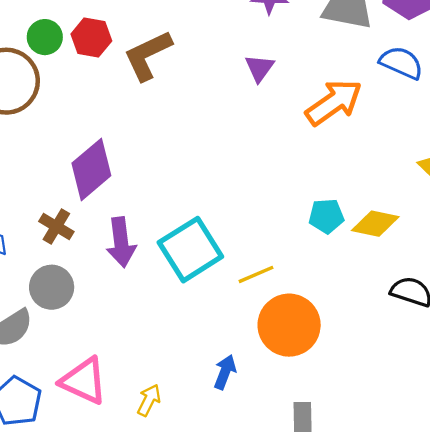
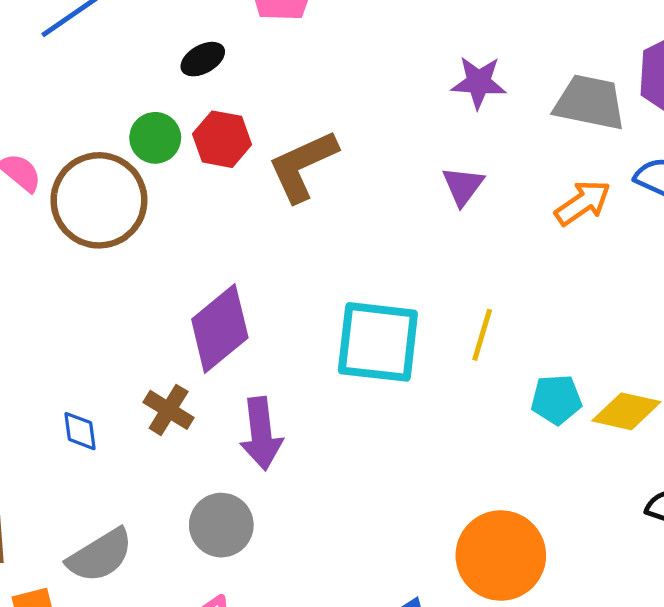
orange arrow: (334, 102) -> (583, 203), moved, size x0.7
cyan square: (190, 250) -> (378, 342), moved, turned 38
yellow line: (256, 274) -> (482, 335), moved, turned -51
gray circle: (52, 287) -> (221, 525), moved

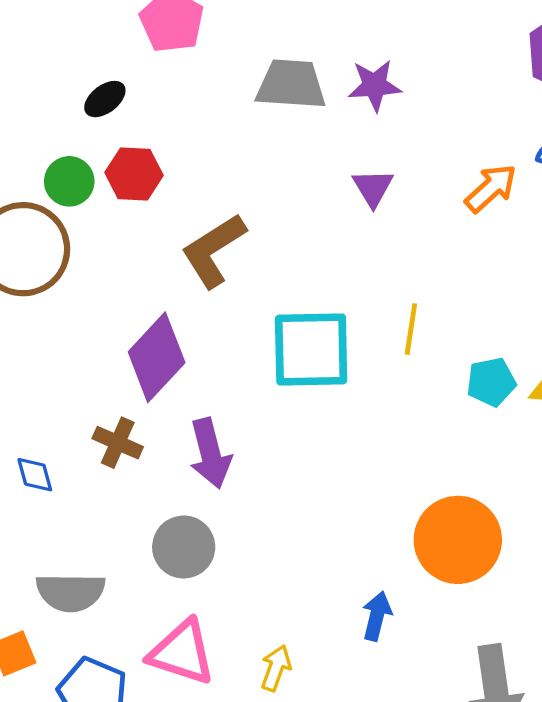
gray trapezoid: (590, 103) -> (291, 84), moved
brown L-shape: (303, 166) -> (213, 250), moved
gray semicircle: (100, 556) -> (70, 592), turned 40

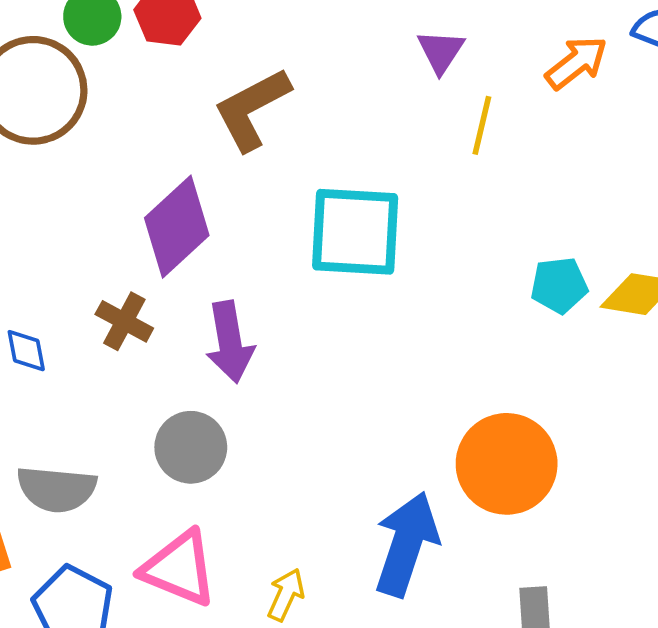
yellow line: (411, 329) -> (482, 125), moved
blue arrow: (377, 616) -> (406, 544), size x1.8

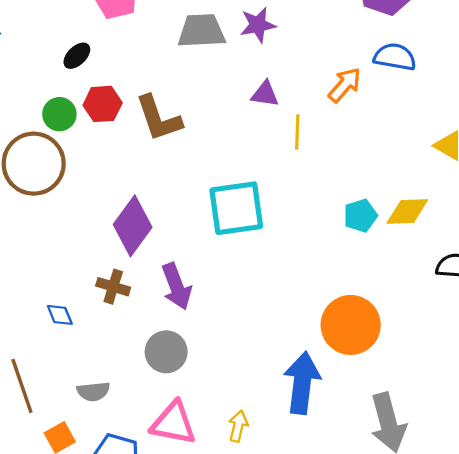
purple triangle: (441, 51) -> (265, 94), turned -44
brown L-shape: (252, 109) -> (159, 118), moved, turned -70
gray semicircle: (57, 489) -> (93, 391), size x0.7

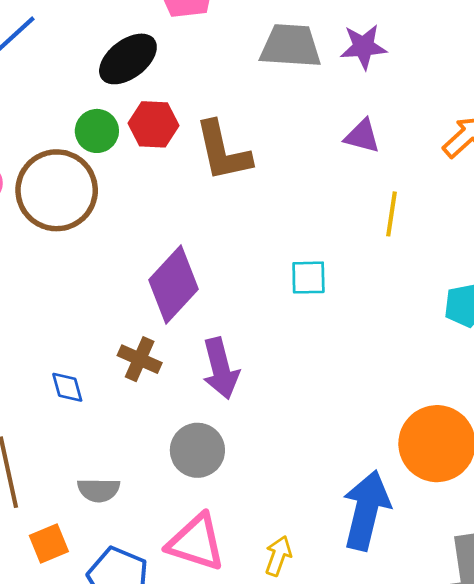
black ellipse: (77, 56) -> (128, 59), size x1.6
yellow line: (297, 132) -> (392, 214), moved
cyan square: (236, 208) -> (308, 278), size x0.5

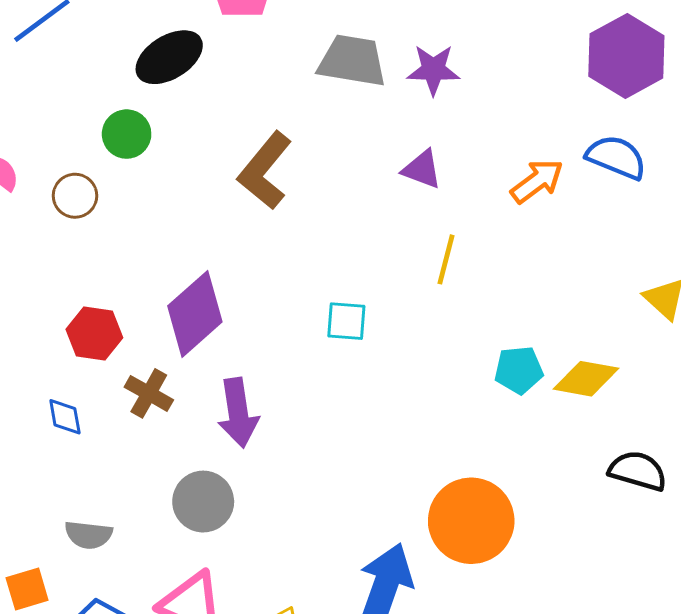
red hexagon: (153, 124) -> (94, 333), moved
brown L-shape: (223, 151) -> (265, 171), turned 46
brown circle: (57, 190) -> (75, 196), size x0.5

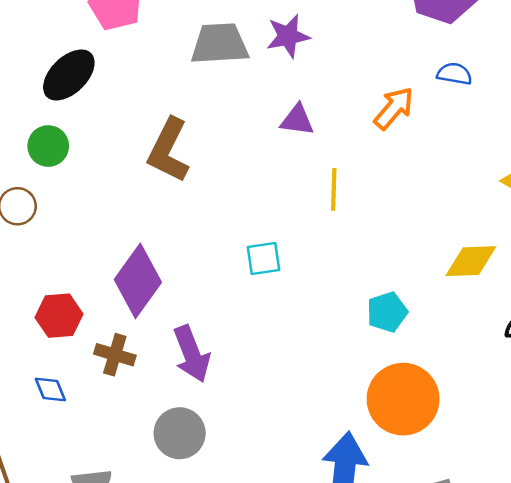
blue semicircle: (616, 157) -> (454, 74), size x0.7
cyan pentagon: (519, 370) -> (387, 312), moved

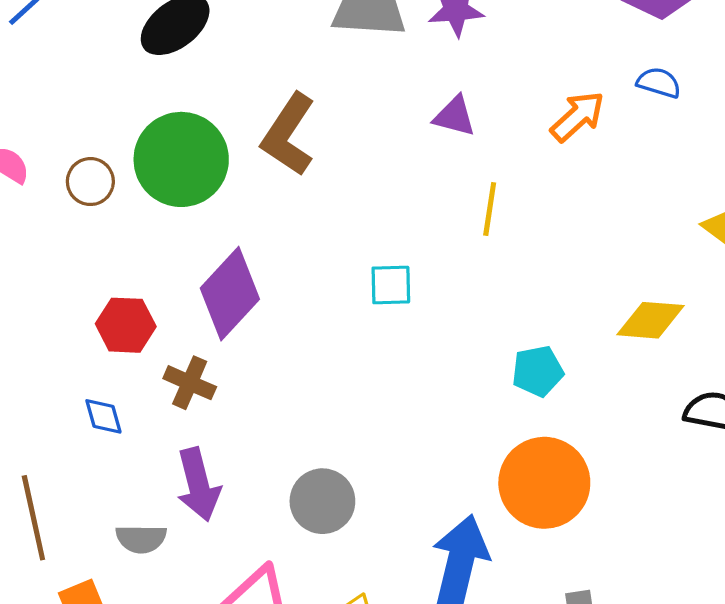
green circle: (48, 146) -> (181, 159), moved, size x1.8
purple arrow: (192, 354) -> (198, 485), moved
gray circle: (180, 433) -> (322, 501), moved

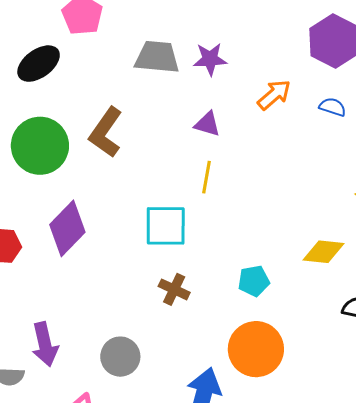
orange arrow: (578, 116) -> (274, 95), moved
yellow line: (490, 209) -> (206, 177), moved
cyan square: (391, 285) -> (166, 226), size x1.6
brown cross: (190, 383) -> (174, 289), moved

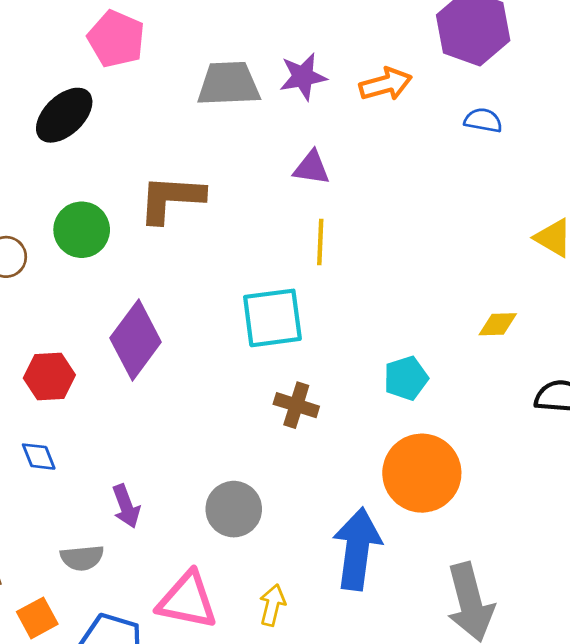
orange arrow: (274, 95) -> (386, 84), moved, turned 33
brown L-shape: (106, 132) -> (171, 199), turned 66
green circle: (40, 146) -> (82, 230), size x0.7
yellow diamond: (323, 252) -> (498, 324), size x0.7
purple arrow: (45, 344) -> (126, 506), size x0.7

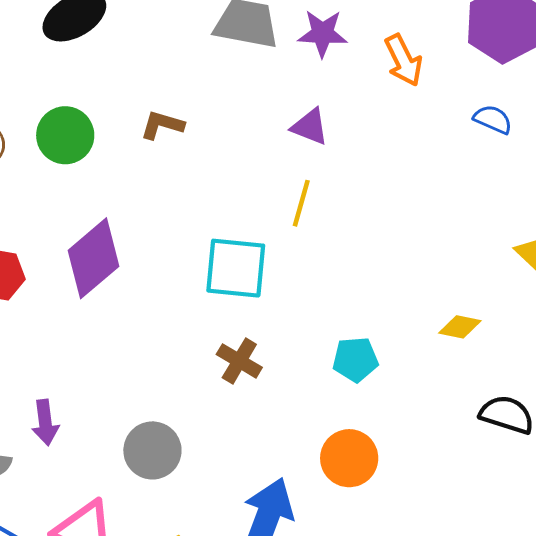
orange arrow: (386, 84) -> (403, 60), turned 66
brown L-shape: (171, 199) -> (162, 125), size x0.6
orange circle: (422, 473) -> (349, 458), size x0.7

